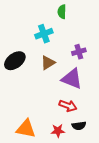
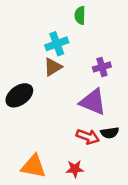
black ellipse: (15, 61) -> (19, 95), moved
brown triangle: (48, 63) -> (53, 67), moved
black semicircle: (79, 126) -> (110, 133), moved

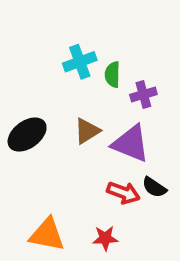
green semicircle: (80, 15) -> (113, 75), moved
brown triangle: (53, 67) -> (87, 131), moved
black semicircle: (110, 133) -> (154, 187), turned 42

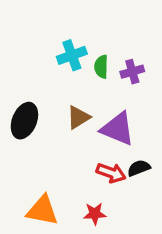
purple cross: (143, 95) -> (132, 72), moved
black ellipse: (27, 135) -> (24, 121), turned -32
black semicircle: (154, 187) -> (139, 168), turned 125

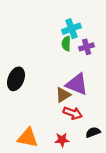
cyan cross: (72, 55) -> (72, 29), moved
brown triangle: (78, 117) -> (63, 95), moved
black semicircle: (139, 168) -> (93, 132), moved

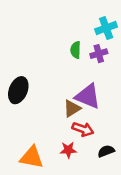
cyan cross: (72, 29) -> (106, 28), moved
red star: (62, 140) -> (68, 150), moved

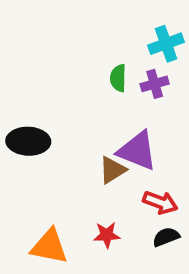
black ellipse: (18, 90) -> (28, 141), turned 70
red arrow: (83, 129) -> (160, 202), moved

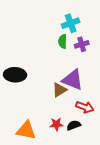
cyan cross: (166, 44) -> (71, 23), moved
black semicircle: (166, 237) -> (74, 125), moved

